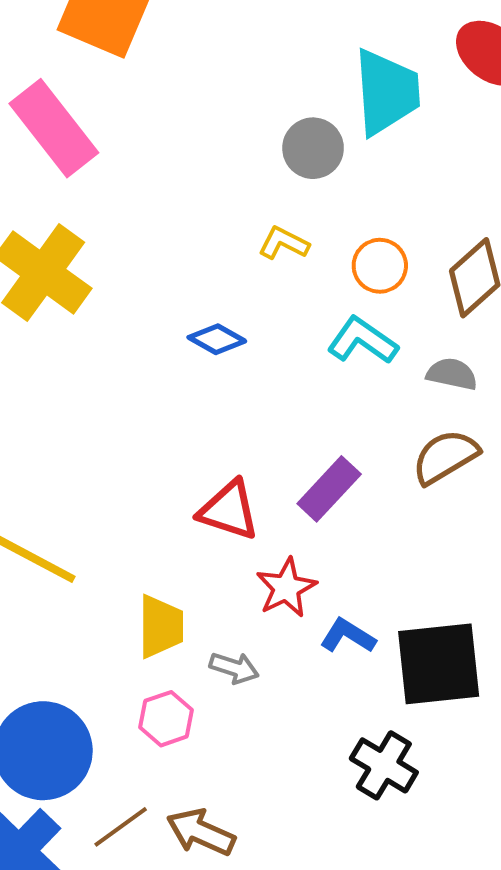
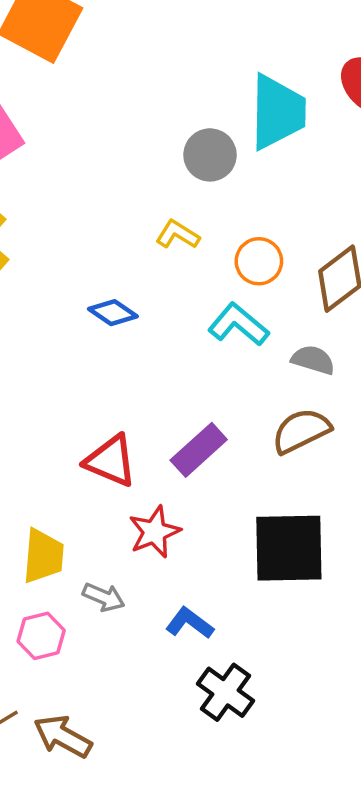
blue L-shape: (348, 636) -> (190, 623), moved
black square: (439, 664) -> (289, 548), moved

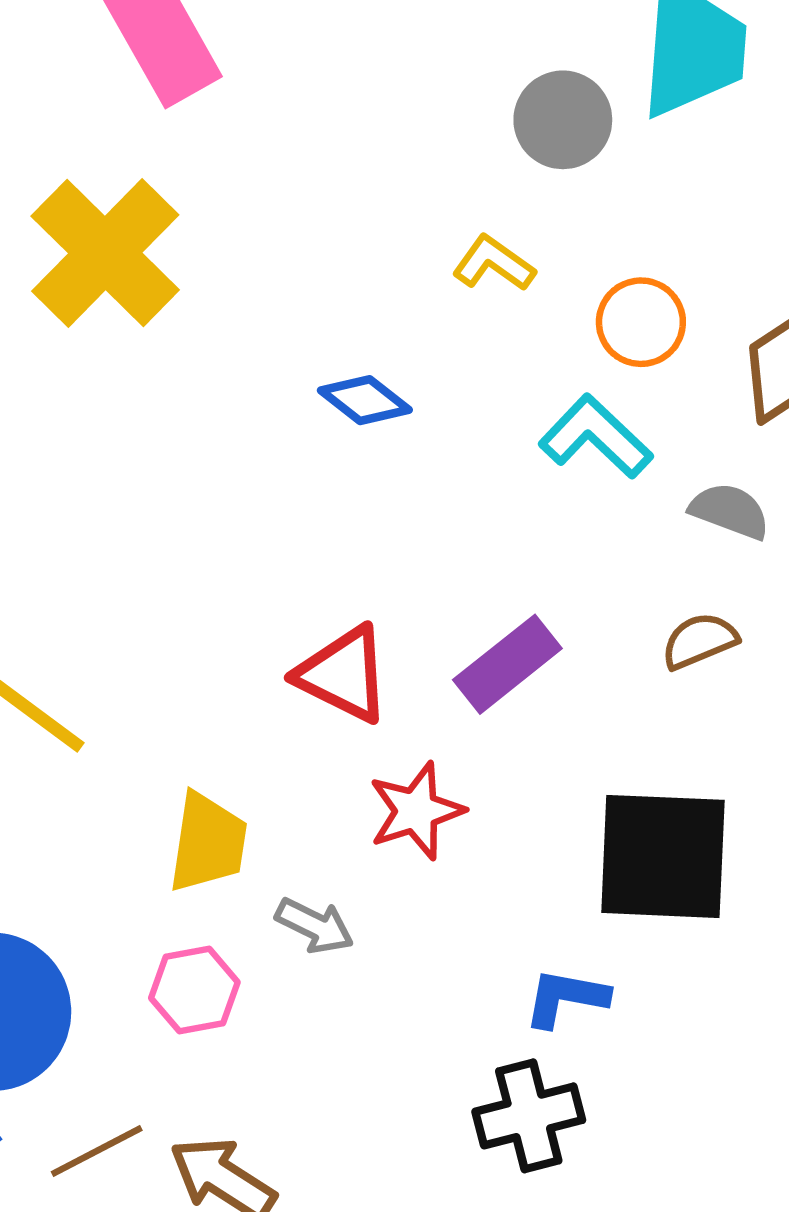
brown semicircle: (301, 431) -> (699, 641), size x0.7
blue L-shape: (190, 623) -> (566, 998), moved, turned -30
black cross: (225, 692) -> (529, 1116), turned 36

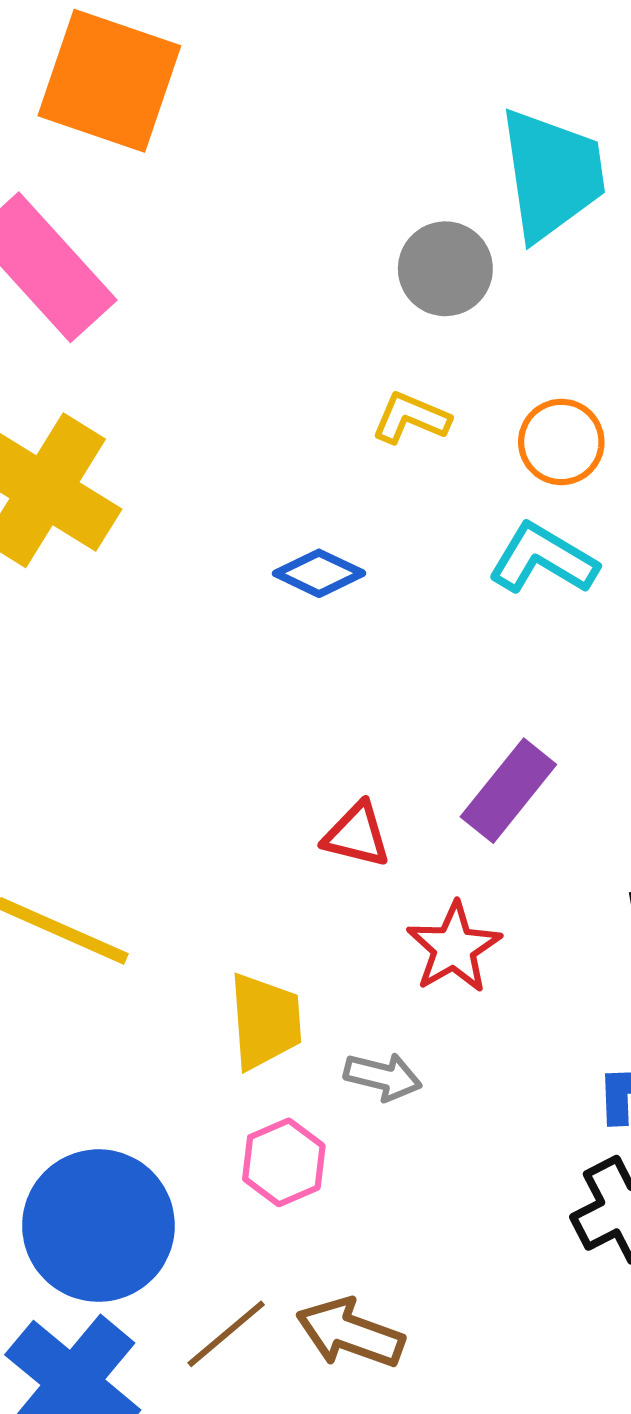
red triangle: (343, 674) -> (357, 835), size x0.7

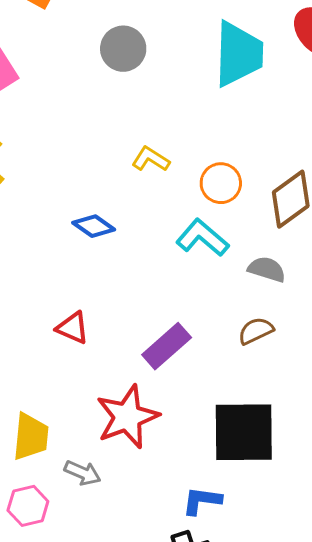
gray circle: (445, 269) -> (123, 49), moved
red triangle: (357, 835) -> (73, 328), moved
red star: (454, 948) -> (127, 417), size x1.4

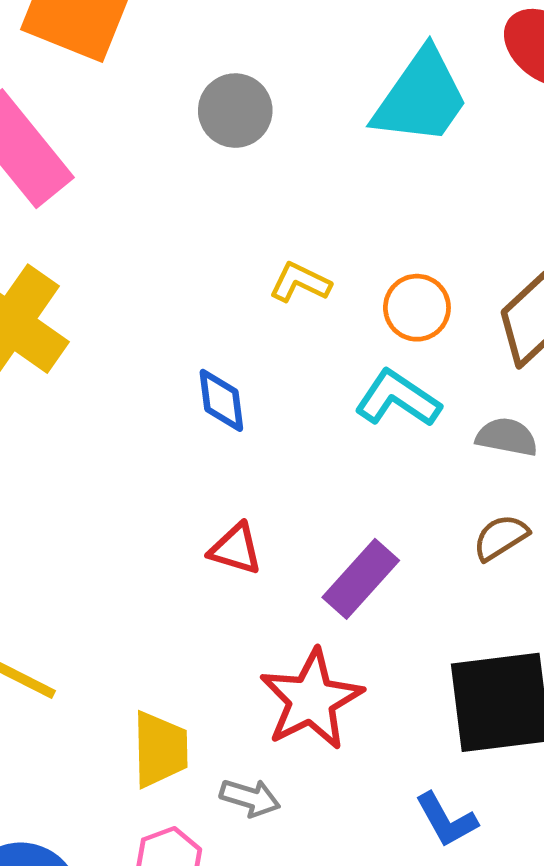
cyan trapezoid: (239, 54) -> (421, 97), turned 40
blue diamond: (94, 226) -> (221, 400), turned 54
red triangle: (73, 328) -> (236, 549), moved
blue L-shape: (202, 501) -> (446, 820), turned -120

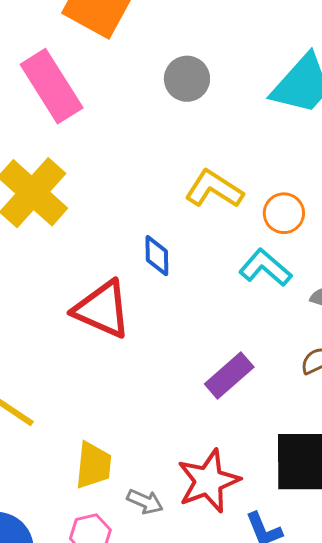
yellow L-shape: (300, 282) -> (214, 189), size x1.5
red triangle: (236, 549) -> (102, 309), moved, size x1.8
red star: (311, 700) -> (208, 481), moved

